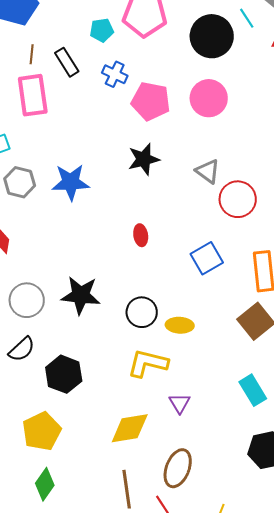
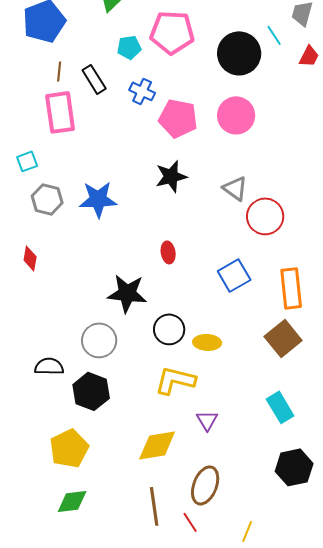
black star: (81, 295) -> (127, 293), moved
gray circle: (27, 300) -> (99, 340), moved
black semicircle: (22, 349) -> (49, 366), turned -136
green diamond: (45, 484) -> (72, 501), turned 48

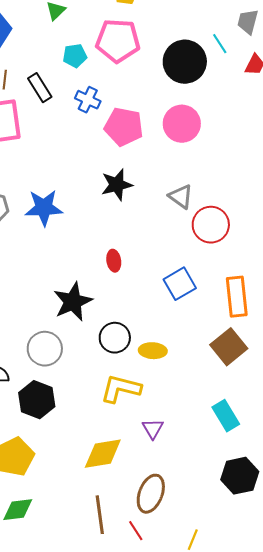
black star: (127, 293) -> (73, 302), turned -30

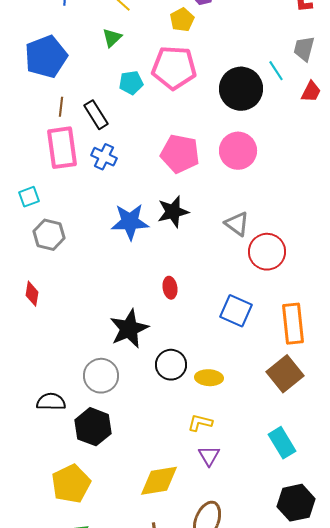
blue cross: (88, 100) -> (104, 157), moved
blue star: (44, 208) -> (130, 222), moved
blue square: (180, 284) -> (236, 311), turned -36
yellow L-shape: (121, 389) -> (200, 423), moved, size x0.6

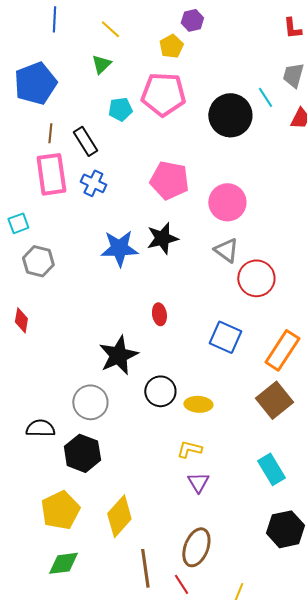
pink circle: (238, 151) -> (227, 202), moved
orange rectangle: (293, 324) -> (282, 350), turned 39
yellow diamond: (159, 481) -> (119, 516), moved, turned -39

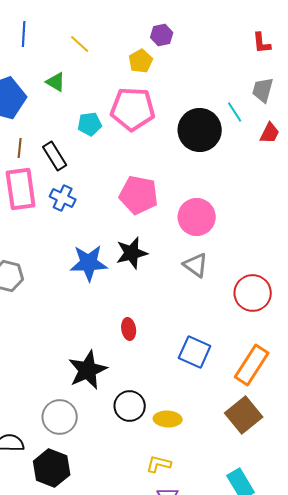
green triangle: (101, 64) -> (56, 82), moved, turned -45
red circle: (256, 278) -> (253, 293), moved

